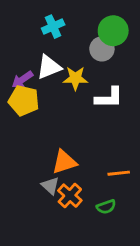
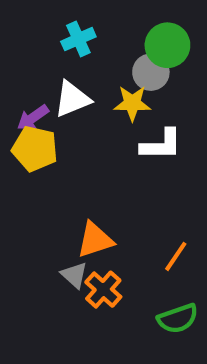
yellow star: (75, 78) -> (132, 103), moved
orange line: (119, 173) -> (176, 256), turned -50
green semicircle: (106, 207) -> (178, 319), moved, size x1.4

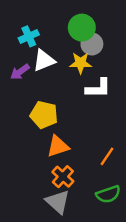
cyan cross: (78, 39) -> (29, 36), moved
green circle: (167, 45) -> (82, 28), moved
yellow pentagon: (35, 149) -> (44, 115), moved
gray triangle: (74, 275) -> (58, 202), moved, size x1.5

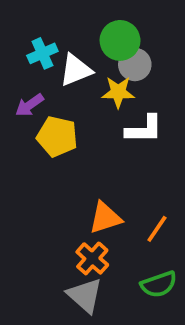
white triangle: (44, 60) -> (76, 70), moved
yellow pentagon: (44, 115) -> (57, 137), moved
orange triangle: (58, 146) -> (105, 218), moved

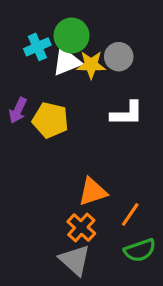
green circle: (120, 40) -> (72, 36), moved
yellow star: (118, 92) -> (91, 65), moved
purple arrow: (29, 105) -> (18, 110), moved, turned -30
orange line: (157, 229) -> (130, 214), moved

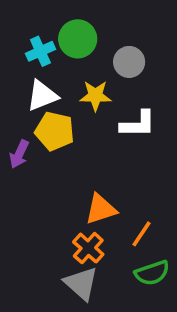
white triangle: (67, 62) -> (42, 96), moved
yellow star: (91, 65) -> (95, 96), moved
purple arrow: (18, 110) -> (19, 154), moved

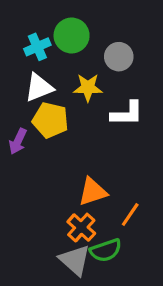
green semicircle: (152, 273) -> (106, 250), moved

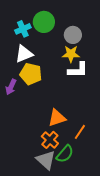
yellow star: (88, 88) -> (71, 54), moved
green semicircle: (106, 250) -> (65, 154), turned -30

